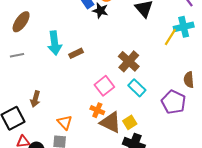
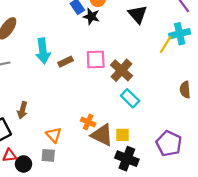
pink square: (104, 86) -> (96, 60), moved, turned 36
purple pentagon: (174, 102) -> (169, 144), moved
yellow square: (130, 122) -> (123, 135), turned 32

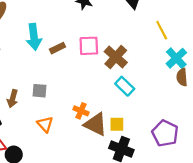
cyan cross: (180, 34) -> (176, 58), moved, turned -30
yellow line: (166, 44) -> (162, 30), turned -60
gray square: (48, 155) -> (40, 91), moved

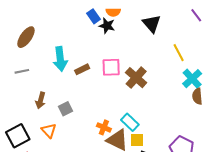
cyan rectangle: (125, 86) -> (130, 122), moved
gray square: (40, 91) -> (65, 109), turned -32
brown arrow: (13, 99) -> (41, 100), moved
orange triangle: (45, 124) -> (49, 131), moved

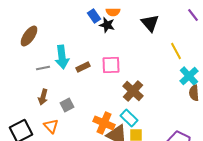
gray line: (22, 71) -> (43, 68), moved
brown cross: (136, 78) -> (133, 91), moved
orange cross: (104, 127) -> (104, 123), size x1.5

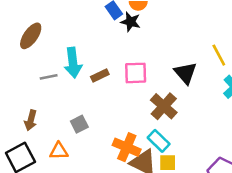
black triangle: (150, 23) -> (186, 73), moved
brown arrow: (43, 97) -> (31, 120), moved
orange triangle: (51, 126) -> (59, 151), turned -49

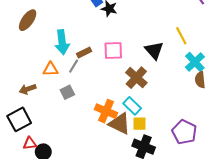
gray line: (49, 77) -> (74, 66), moved, turned -48
brown arrow: (31, 120) -> (28, 89), turned 56
orange triangle: (59, 151) -> (51, 69), moved

